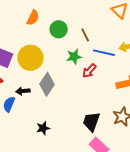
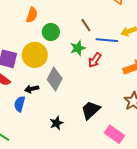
green circle: (59, 29) -> (51, 32), moved
black trapezoid: (91, 122) -> (91, 110), moved, turned 35

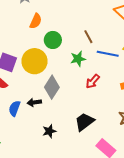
red arrow: (95, 60) -> (93, 81), moved
black arrow: (32, 89) -> (34, 102), moved

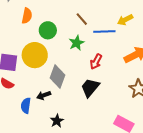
black trapezoid: (84, 122) -> (90, 88), moved
black star: (49, 131) -> (57, 121), moved

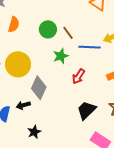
green circle: (48, 30) -> (48, 29), moved
black trapezoid: (90, 88) -> (86, 110), moved

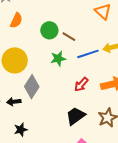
brown line: (68, 33) -> (69, 37), turned -32
blue line: (89, 47) -> (88, 54), turned -30
red arrow: (78, 76) -> (81, 84), moved

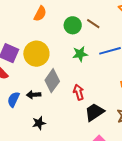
brown line: (69, 37) -> (93, 24), moved
red arrow: (81, 84) -> (79, 92), moved, turned 119

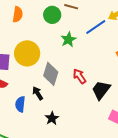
black arrow: (34, 95) -> (38, 93), turned 80

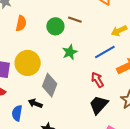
blue line: (96, 27) -> (105, 52), moved
red arrow: (79, 76) -> (97, 80), moved
black arrow: (38, 93) -> (35, 103), turned -40

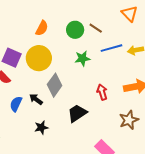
orange semicircle: (21, 23) -> (42, 28), moved
blue line: (105, 52) -> (112, 48), moved
black trapezoid: (99, 105) -> (77, 113), moved

